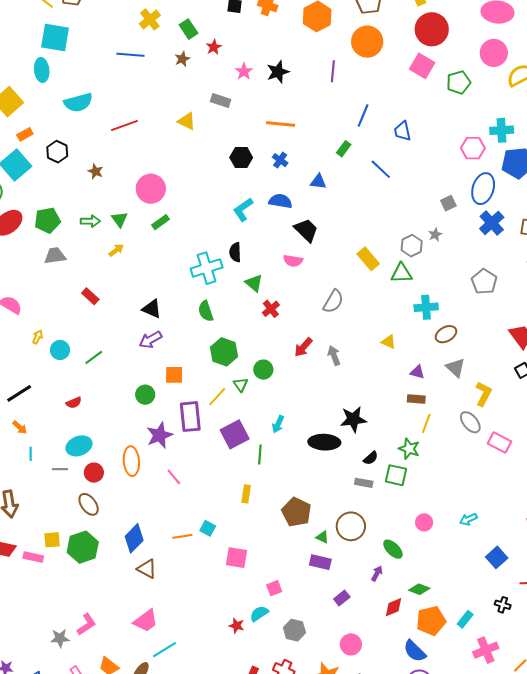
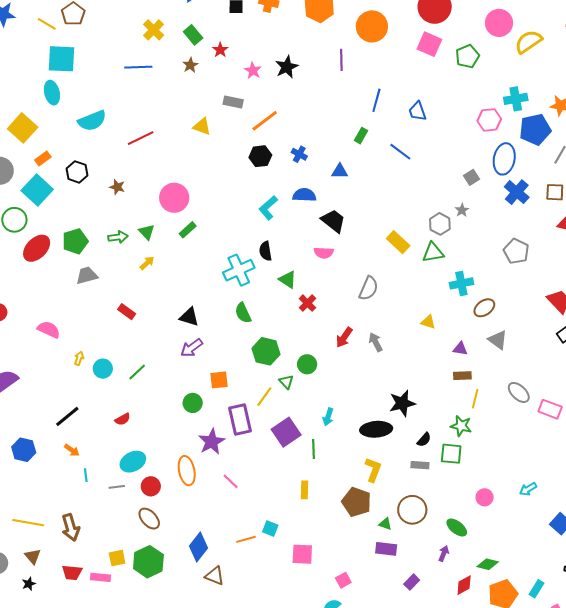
orange line: (281, 124) -> (265, 121), moved, turned -36
yellow L-shape: (484, 394) -> (373, 470), moved

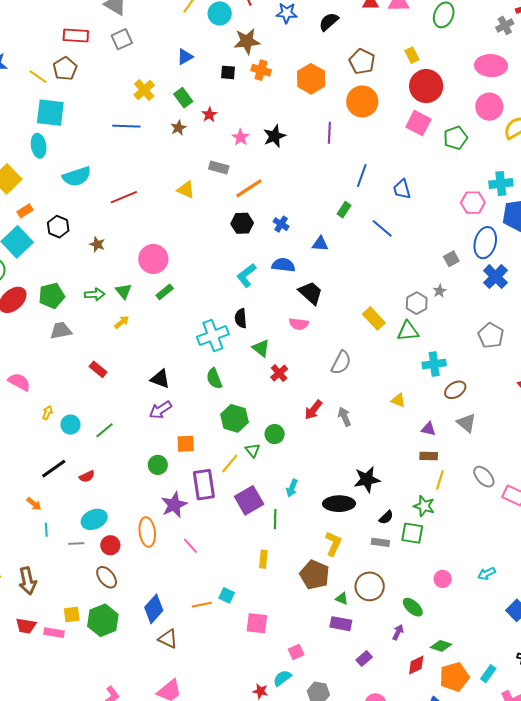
black line: (67, 416) -> (54, 469), moved

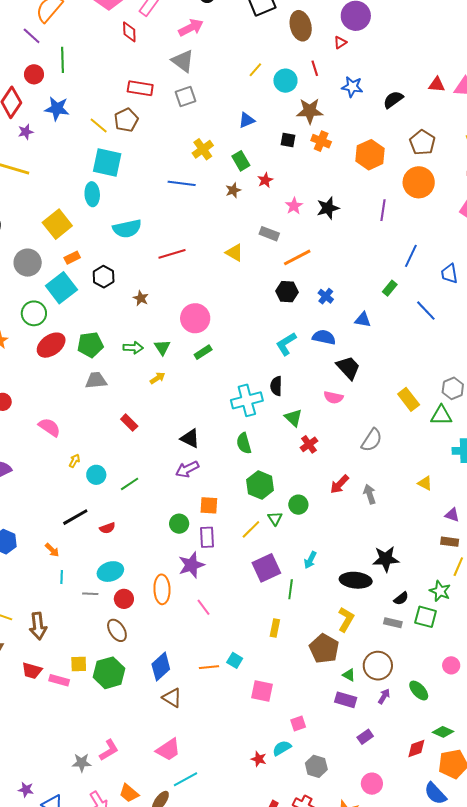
purple rectangle: (204, 485) -> (207, 537), moved, size x0.7
purple arrow: (398, 632) -> (384, 696), moved

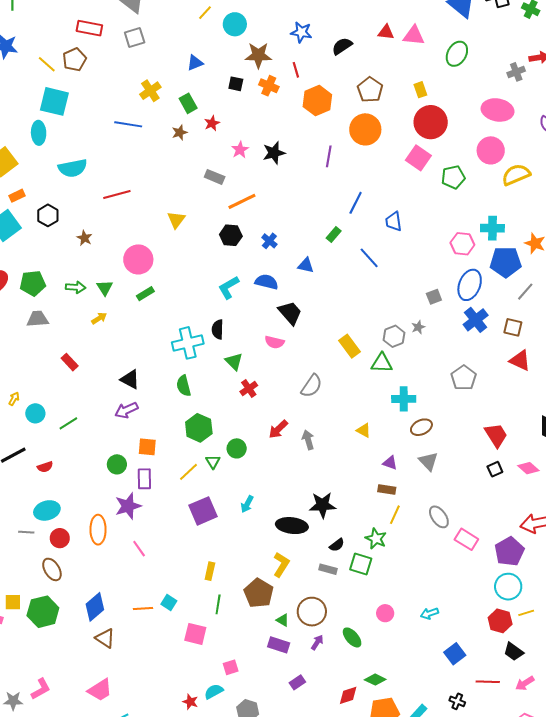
red line: (315, 68) -> (296, 70), moved
yellow triangle: (234, 253) -> (176, 220), moved, turned 36
green line: (291, 589) -> (218, 604), moved

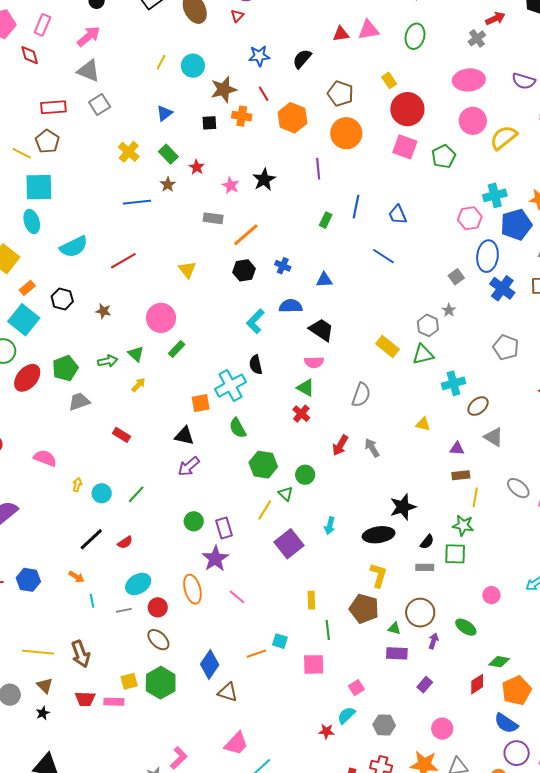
blue line: (128, 124) -> (137, 202), moved
green rectangle: (334, 234) -> (326, 220), moved
green triangle: (234, 362) -> (306, 388), moved
orange square: (147, 447) -> (201, 403), moved

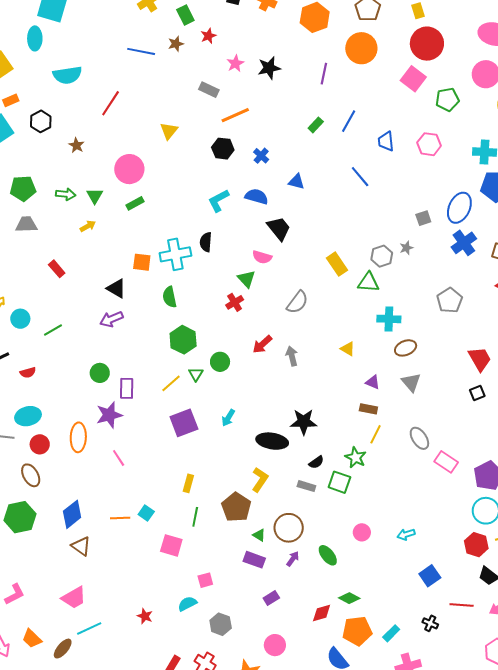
pink hexagon: (470, 218) -> (429, 144), moved
red line: (123, 261) -> (111, 103), turned -44
red star: (326, 731) -> (145, 616), moved

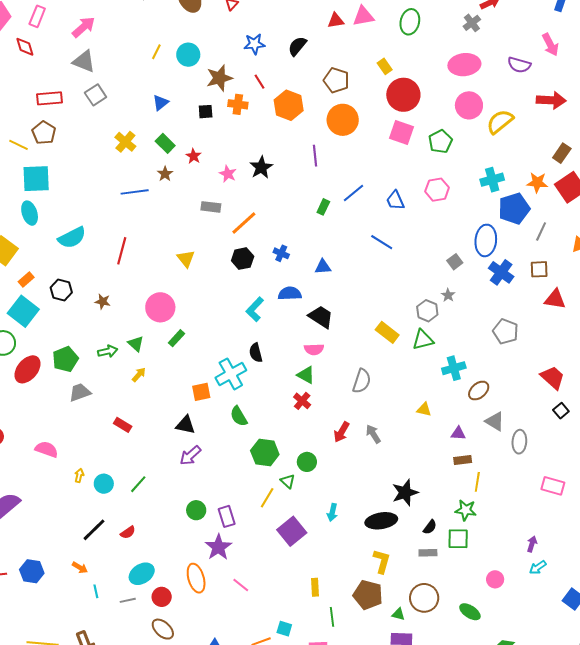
blue line: (349, 121) -> (354, 193), turned 40
gray ellipse: (419, 438) -> (519, 442), moved, turned 55
purple arrow: (293, 559) -> (532, 544), moved

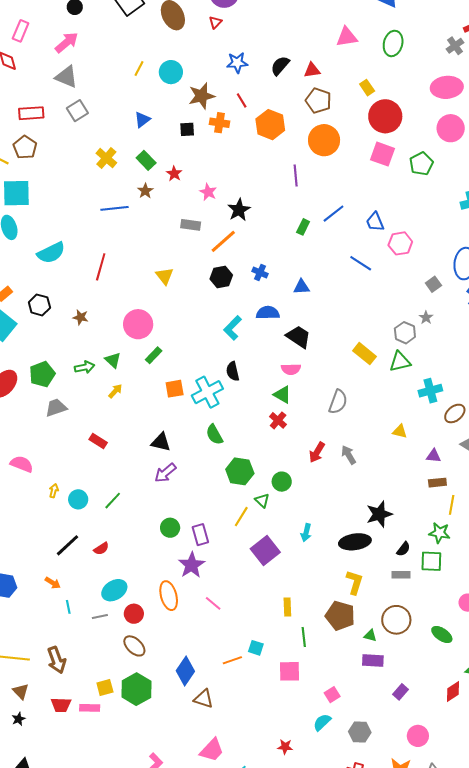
red triangle: (336, 21) -> (312, 70), moved
black star: (261, 167) -> (239, 210), moved
pink hexagon: (437, 190) -> (400, 243), moved
orange square: (201, 392) -> (175, 389), moved

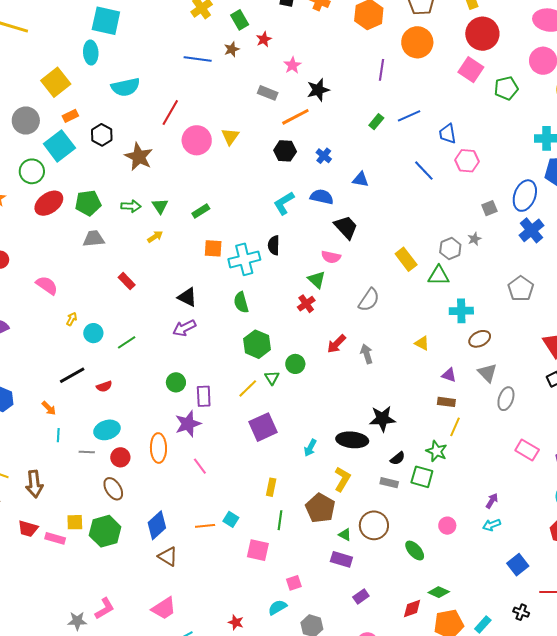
brown star: (81, 317) -> (139, 157), size x1.8
pink circle: (138, 324) -> (197, 140), moved
cyan arrow: (306, 533) -> (310, 448), moved

